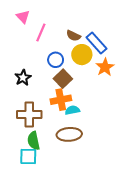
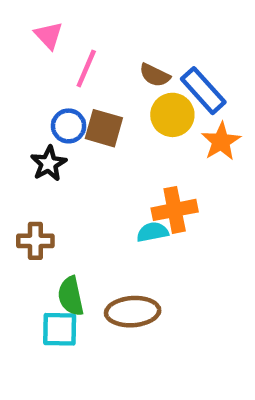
blue circle: (56, 60) -> (69, 126), moved
brown square: (63, 79) -> (104, 128), moved, turned -30
orange cross: (61, 100) -> (175, 210), moved
brown cross: (29, 114) -> (35, 241), moved, size x0.7
brown ellipse: (69, 134) -> (133, 312), moved

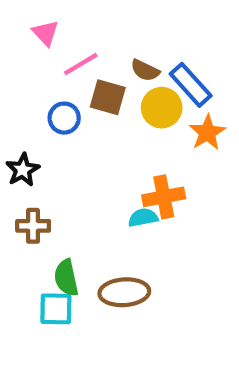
pink line: (86, 69) -> (81, 64), turned 36
brown square: (104, 128) -> (108, 97), moved
black star: (49, 164) -> (23, 170), moved

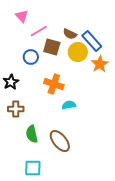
orange cross: (164, 197) -> (54, 84), moved, turned 30
brown ellipse: (124, 292) -> (60, 141), turned 55
cyan square: (56, 309) -> (33, 168), moved

